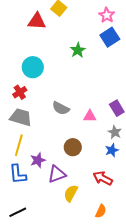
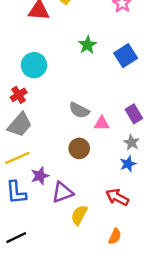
blue square: (110, 37) -> (126, 56), moved
gray semicircle: (61, 108) -> (79, 110), moved
gray trapezoid: (21, 117) -> (20, 125), turned 115
yellow line: (19, 145) -> (17, 158), turned 50
brown circle: (73, 147) -> (79, 148), moved

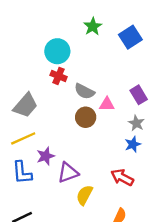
cyan circle: (34, 65) -> (57, 51), moved
red cross: (19, 95) -> (59, 76), moved, turned -35
brown circle: (79, 148) -> (86, 117), moved

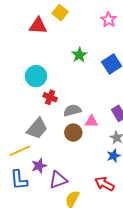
cyan circle: (57, 51) -> (36, 76), moved
gray semicircle: (84, 91) -> (72, 110), turned 138
gray trapezoid: (26, 105) -> (37, 129), moved

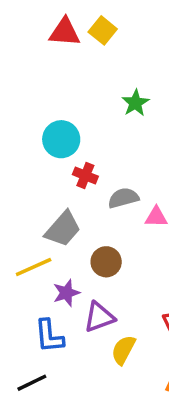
red triangle: (38, 26) -> (65, 32), moved
brown circle: (73, 133) -> (106, 262), moved
blue L-shape: (19, 180) -> (49, 336), moved

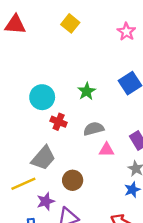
red triangle: (65, 32) -> (15, 25), moved
green star: (135, 103) -> (87, 91), moved
gray semicircle: (123, 198) -> (94, 129), moved

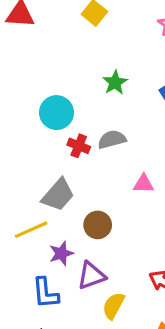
green star: (87, 91) -> (115, 83), moved
gray semicircle: (94, 129) -> (112, 139), moved

